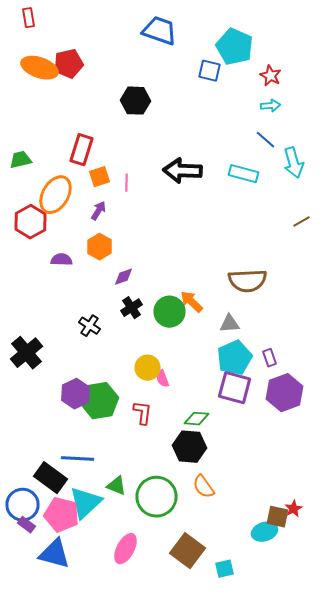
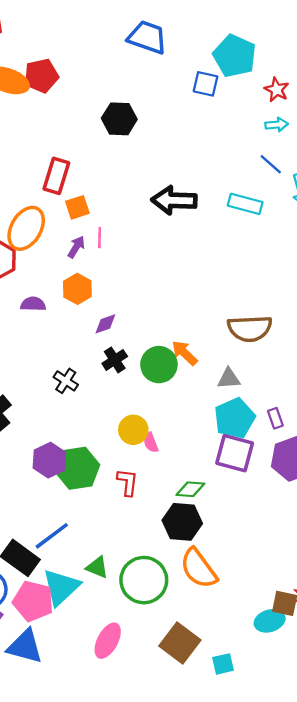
pink line: (126, 183) -> (100, 238), moved
blue line: (78, 459) -> (52, 536), turned -40
orange semicircle: (204, 487) -> (199, 568), size x1.5

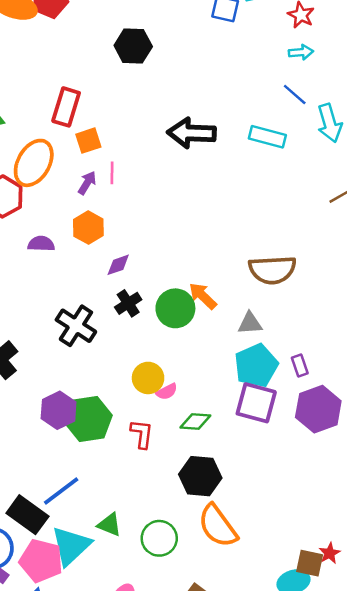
black cross: (66, 381) -> (76, 326), size x1.5
pink semicircle: (151, 443) -> (167, 392), turned -96
green diamond: (190, 489) -> (195, 421), moved
green circle: (144, 580) -> (159, 538), size x0.7

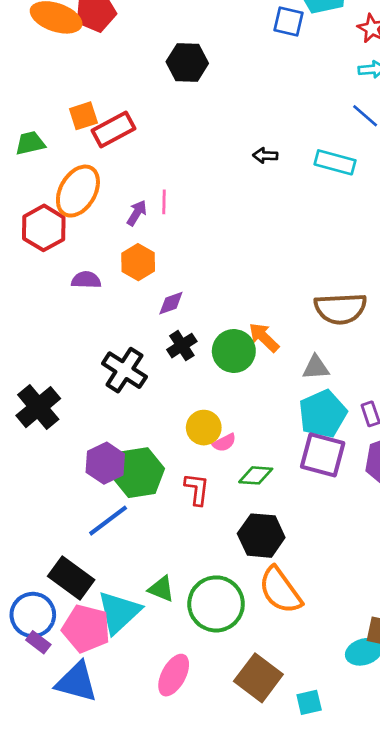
red rectangle: (66, 107) -> (113, 129), turned 45
black arrow: (192, 133) -> (265, 155), moved, size x0.5
orange square: (88, 141) -> (83, 116), moved
blue line: (61, 491) -> (108, 521), moved
green circle: (159, 538) -> (216, 604), size x1.4

